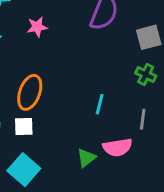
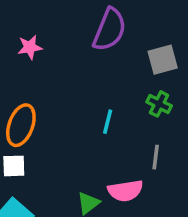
cyan line: (100, 104) -> (108, 122), moved

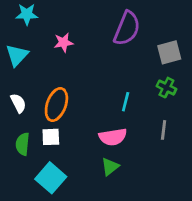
pink semicircle: (125, 191) -> (113, 137), moved

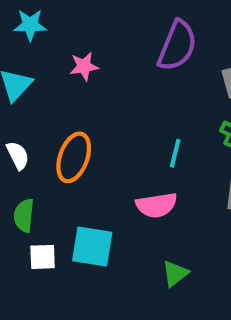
white square: (51, 137) -> (43, 257), moved
green triangle: (110, 167) -> (175, 273), moved
cyan square: (51, 178) -> (92, 247), moved, turned -32

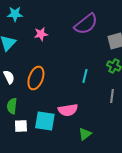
purple semicircle: (177, 46) -> (86, 24), turned 30
pink semicircle: (157, 205) -> (68, 110), moved

